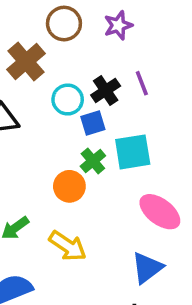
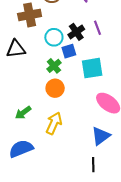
brown cross: (26, 62) -> (30, 15), turned 30
green cross: (93, 161) -> (54, 66), moved
yellow arrow: (68, 246) -> (54, 123), turned -100

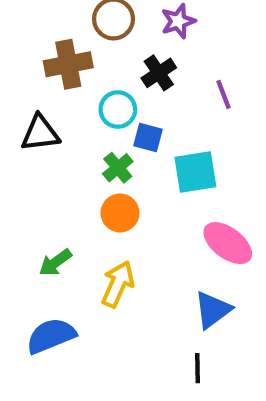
purple line: (97, 28) -> (223, 94), moved
black cross: (76, 32) -> (159, 73), moved
blue square: (69, 51) -> (148, 138), turned 32

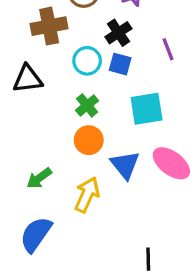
blue square: (148, 138) -> (120, 64), moved
blue triangle: (213, 310) -> (125, 165), moved, turned -32
blue semicircle: (51, 336) -> (36, 234), turned -33

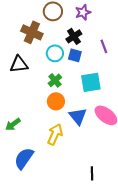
brown cross: (49, 26) -> (32, 32), turned 35
green arrow: (39, 178) -> (13, 124), moved

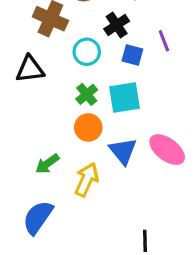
blue square: (75, 55) -> (132, 55), moved
cyan square: (91, 82) -> (125, 98), moved
green arrow: (13, 124) -> (47, 164), moved

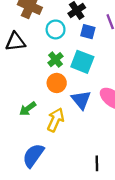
cyan square: (125, 98) -> (82, 62), turned 30
blue semicircle: (38, 217) -> (33, 155), moved

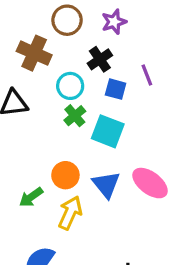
green cross: (56, 60) -> (75, 116), moved
orange circle: (57, 83) -> (65, 175), moved

